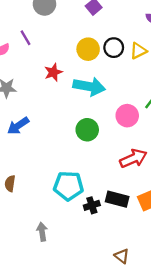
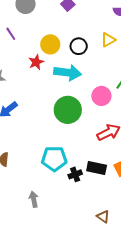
black circle: (114, 48) -> (79, 46), moved
yellow circle: (88, 49) -> (50, 44), moved
green circle: (87, 130) -> (68, 110), size x1.4

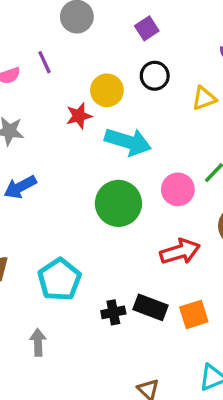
black circle: (79, 46) -> (155, 76), moved
cyan pentagon: (54, 159) -> (59, 280), moved, turned 30

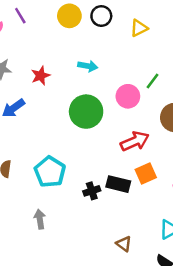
yellow circle: (107, 90) -> (69, 16), moved
red star: (79, 116) -> (41, 76), moved
cyan arrow: (128, 142) -> (88, 66), size x0.6
orange square: (194, 314) -> (146, 174), moved

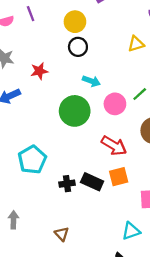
black circle: (101, 16) -> (78, 47), moved
cyan arrow: (88, 66) -> (91, 81), moved
red arrow: (135, 141) -> (114, 146), turned 45
gray arrow: (40, 219) -> (13, 220), moved
brown triangle: (124, 244) -> (62, 234), moved

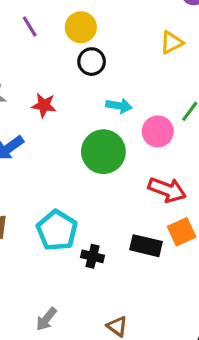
purple line: (31, 14) -> (30, 26), moved
red star: (39, 71) -> (44, 105), turned 30
black cross: (67, 184) -> (93, 256), moved, turned 32
gray arrow: (13, 220) -> (46, 319), turned -132

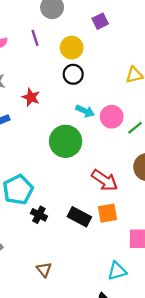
pink circle: (158, 131) -> (112, 117), moved

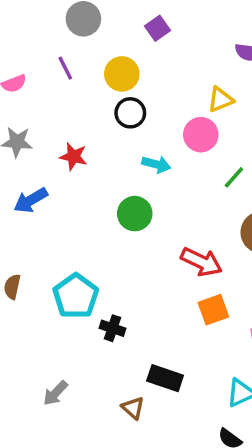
pink circle: (112, 117) -> (201, 135), moved
green circle: (66, 141) -> (135, 214), size x0.7
black rectangle: (79, 217) -> (165, 378), moved

